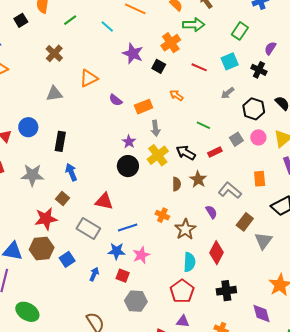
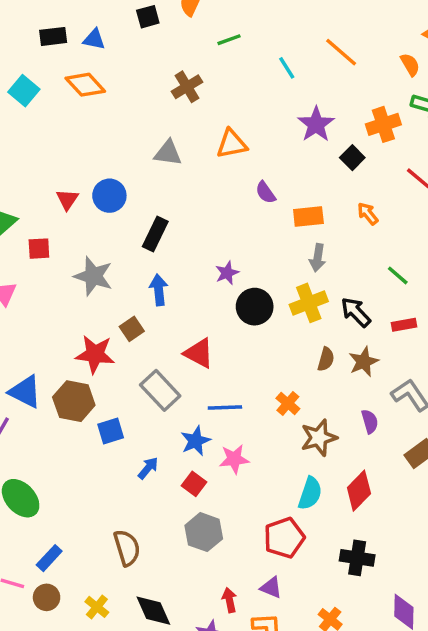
purple star: (129, 142) -> (227, 273), moved
blue star: (117, 251) -> (196, 441), turned 30

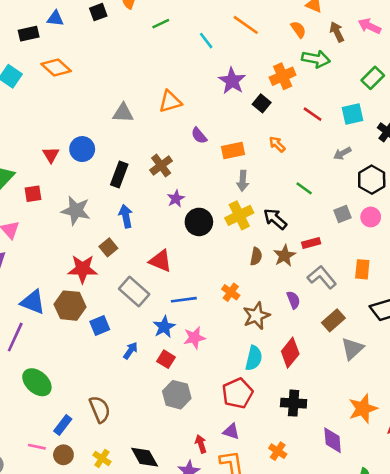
blue triangle: (94, 39) -> (55, 18), moved
brown cross: (187, 87) -> (161, 165), moved
red rectangle: (404, 325) -> (311, 243), moved
brown semicircle: (127, 548) -> (100, 409), moved

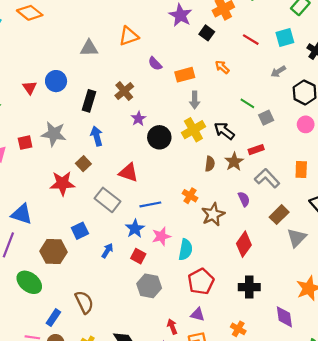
red square: (33, 194) -> (25, 143), moved
gray square: (343, 214) -> (266, 118), moved
brown hexagon: (70, 306) -> (54, 252), moved
cyan semicircle: (254, 358) -> (186, 250), moved

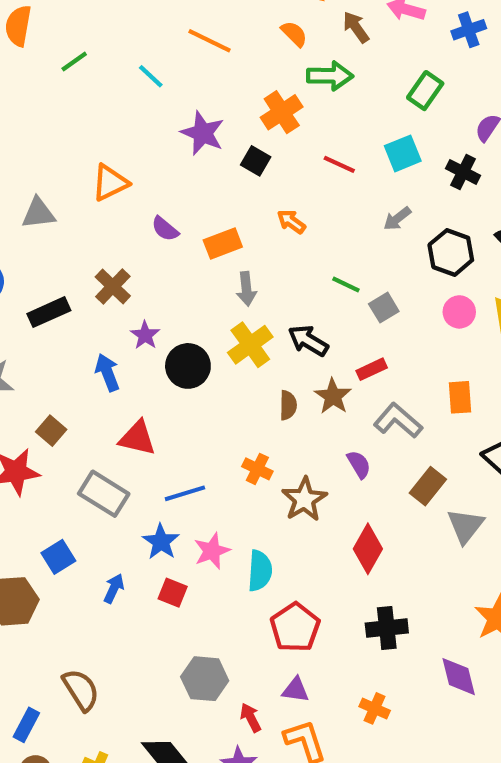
black rectangle: (89, 101) -> (49, 312), turned 55
blue arrow: (97, 136) -> (107, 372), moved
gray hexagon: (149, 286) -> (205, 679), moved

